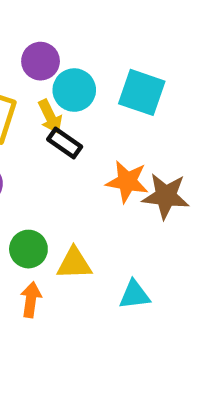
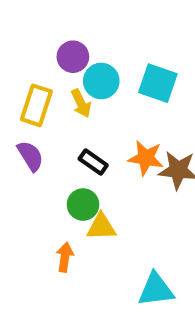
black rectangle: (65, 143) -> (93, 162), moved
green circle: (28, 249) -> (83, 205), moved
cyan triangle: (134, 295) -> (156, 290), moved, size x1.4

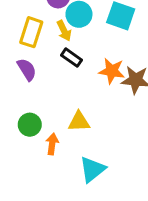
black rectangle: (93, 162) -> (71, 58), moved
green circle: (83, 205) -> (30, 125), moved
cyan triangle: (156, 290) -> (92, 169), moved, turned -32

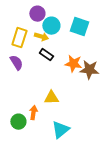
yellow arrow: (64, 31) -> (41, 37), turned -48
green circle: (30, 125) -> (18, 122), moved

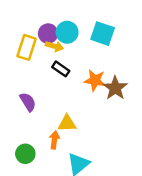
purple circle: (37, 14) -> (48, 34), moved
purple semicircle: (16, 63) -> (28, 102), moved
brown star: (89, 70) -> (115, 88), turned 30
orange arrow: (33, 113) -> (54, 140), moved

